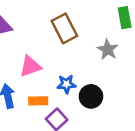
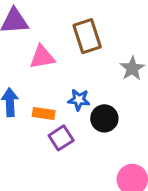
pink triangle: (30, 66) -> (42, 57), moved

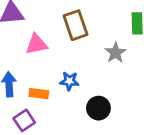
black circle: (104, 118) -> (98, 108), moved
purple square: (61, 138) -> (24, 120), moved

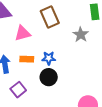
orange rectangle: (39, 94) -> (27, 59), moved
black circle: (98, 108) -> (49, 77), moved

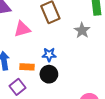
orange rectangle: (27, 59) -> (27, 67), moved

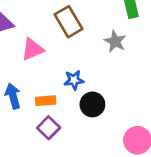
black circle: (49, 74) -> (92, 104), moved
purple square: (18, 87) -> (49, 128), moved

